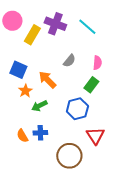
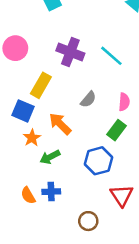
yellow rectangle: (32, 35) -> (41, 85), moved
brown circle: (69, 156) -> (88, 221), size x0.6

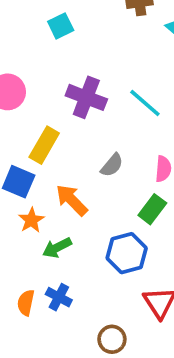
blue cross: (51, 192) -> (59, 297), turned 30
orange semicircle: (28, 195) -> (26, 303), turned 42

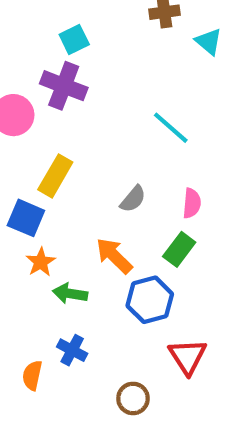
purple cross: (86, 97) -> (64, 86), moved
orange arrow: (72, 200) -> (114, 256), moved
green arrow: (57, 248) -> (70, 293), turned 36
orange semicircle: (26, 303) -> (32, 375), moved

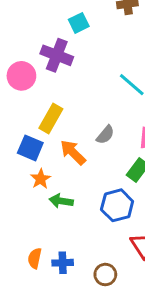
cyan square: (74, 40) -> (79, 23), moved
orange arrow: (114, 256) -> (73, 152), moved
blue cross: (72, 350) -> (63, 263), moved, turned -30

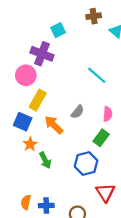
pink circle: (21, 76) -> (26, 75), moved
green arrow: (61, 201) -> (45, 160), turned -126

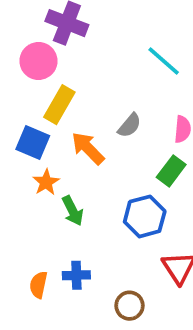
blue cross: (46, 205) -> (76, 275), moved

